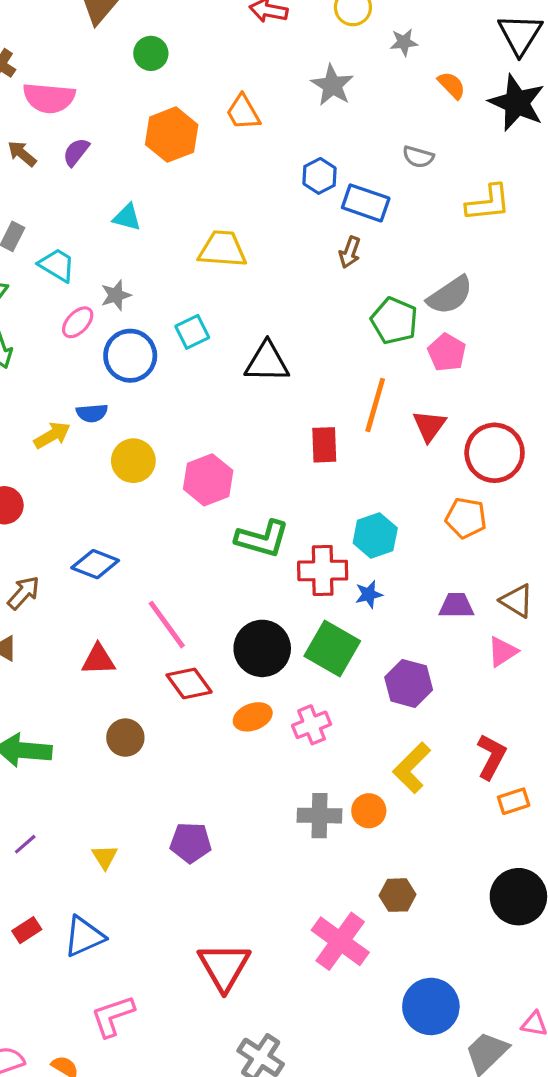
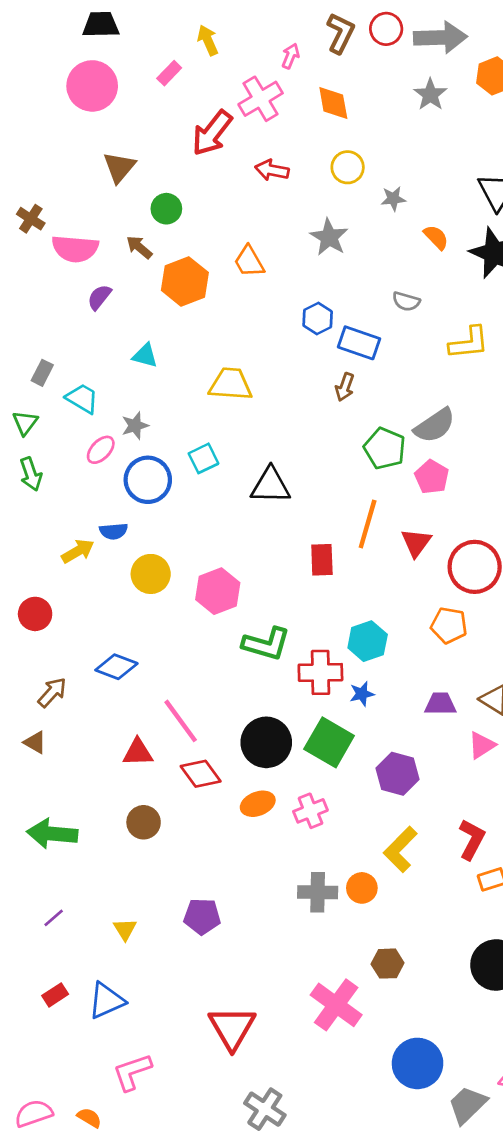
brown arrow: (22, 154) -> (139, 247), moved
red triangle: (98, 660) -> (138, 752), moved

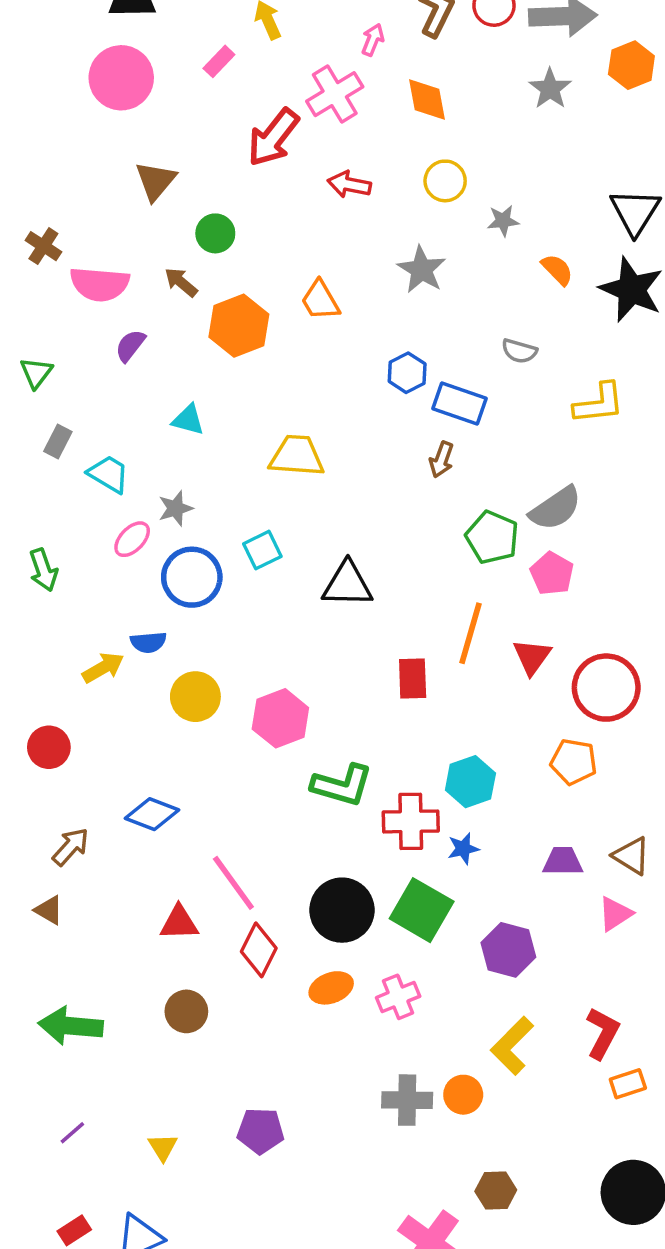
green triangle: (25, 423) -> (36, 373), moved
red diamond: (201, 774) -> (259, 950), turned 63

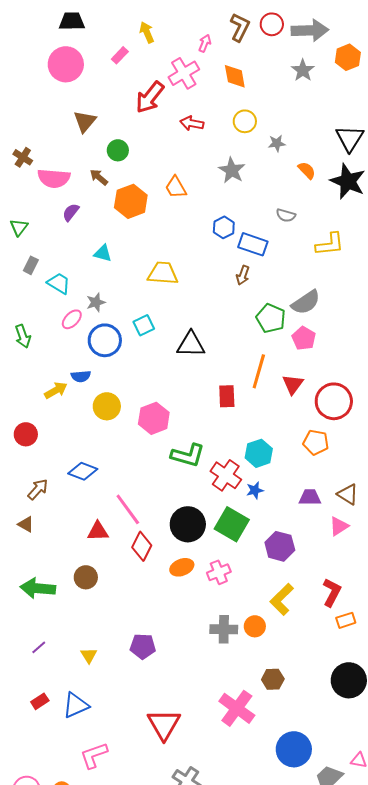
red cross: (411, 821) -> (226, 475), turned 36
brown circle: (186, 1011) -> (86, 577), moved

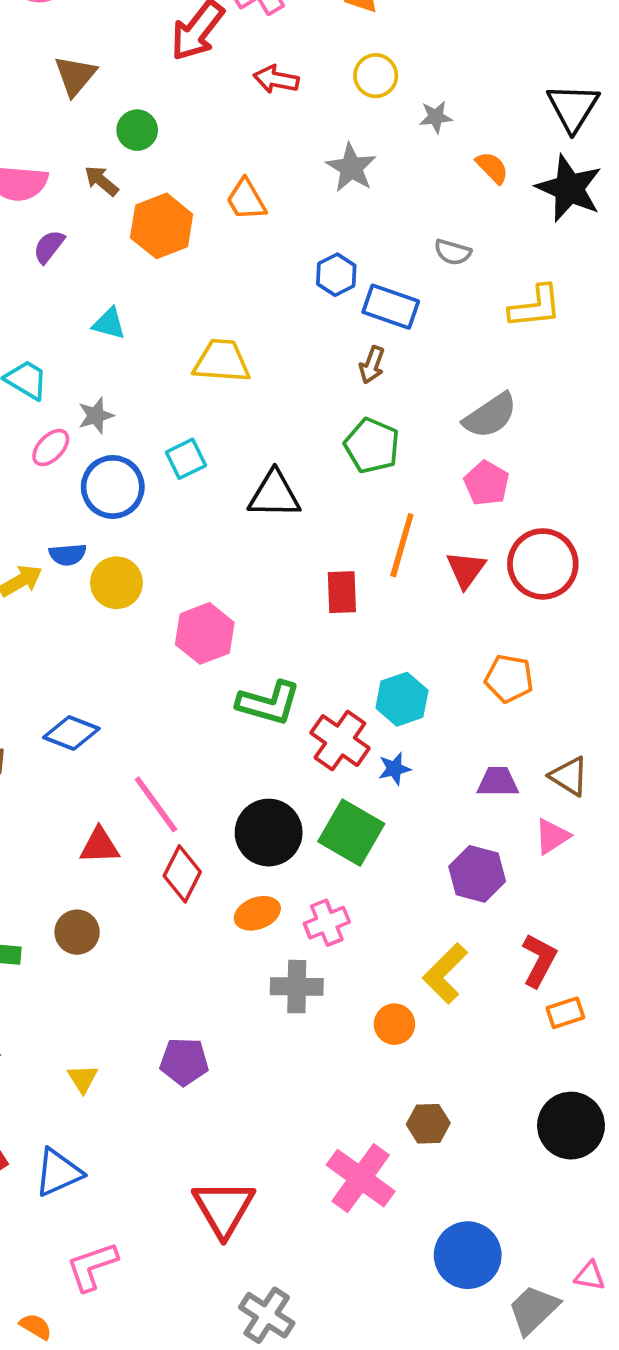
green pentagon: (271, 318) -> (372, 446), moved
red circle: (334, 401) -> (543, 564), moved
yellow circle: (107, 406) -> (116, 583), moved
purple hexagon: (280, 546) -> (477, 874), moved
gray cross: (224, 629) -> (297, 987), moved

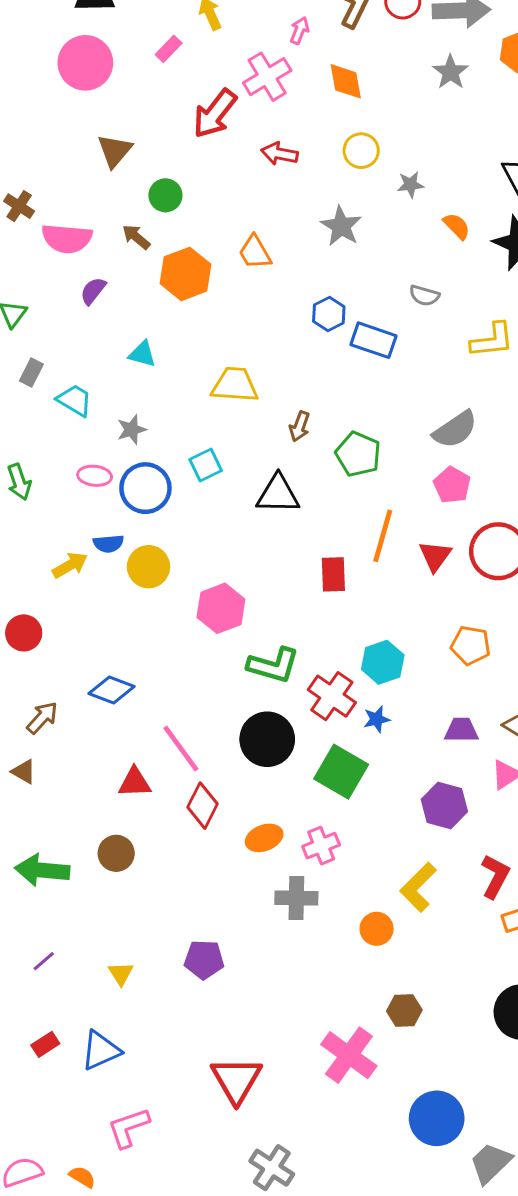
brown arrow: (372, 365) -> (300, 426), moved
pink ellipse: (51, 448) -> (95, 476), moved, turned 52
black circle: (269, 833) -> (267, 739), moved

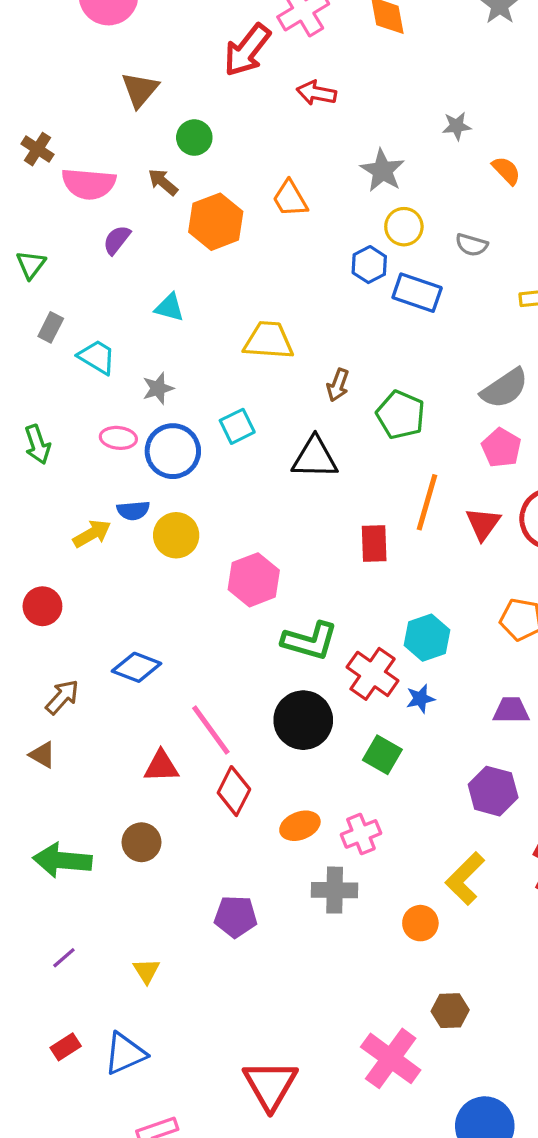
yellow circle: (361, 151) -> (404, 227), moved
green square: (341, 772) -> (382, 755), size x0.7
purple pentagon: (204, 960) -> (236, 917), moved

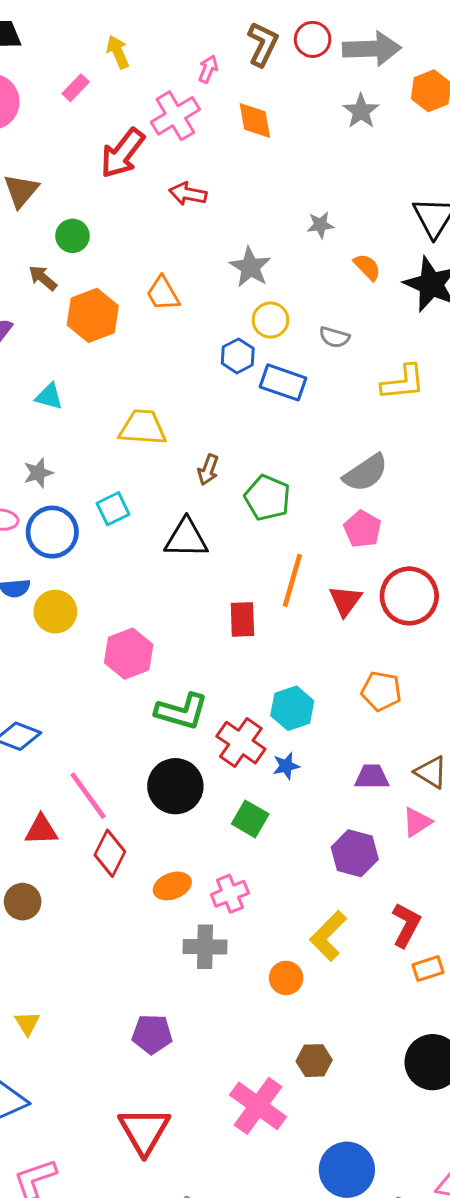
purple pentagon: (236, 917) -> (152, 1034), moved

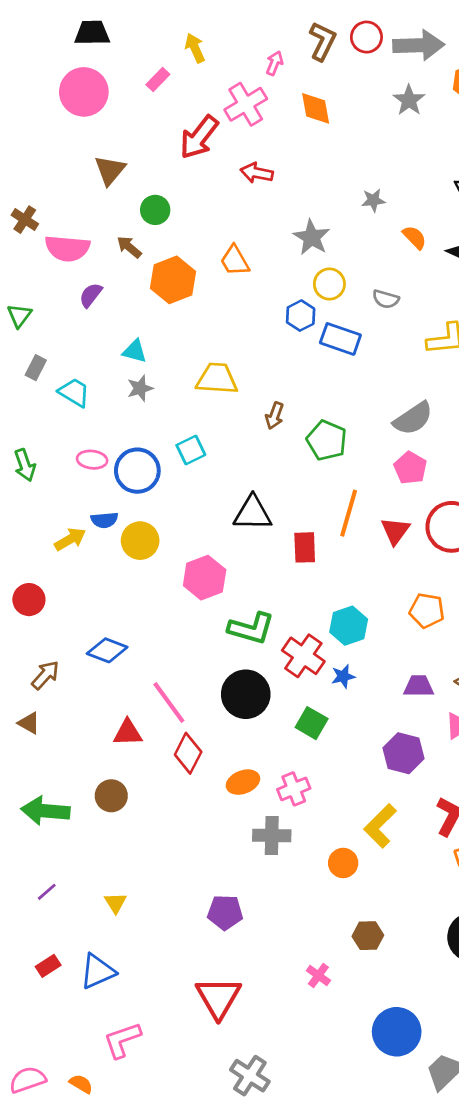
gray star: (38, 473) -> (140, 388), moved
black triangle: (186, 538) -> (253, 513), moved
pink cross: (258, 1106) -> (318, 975), size x0.5

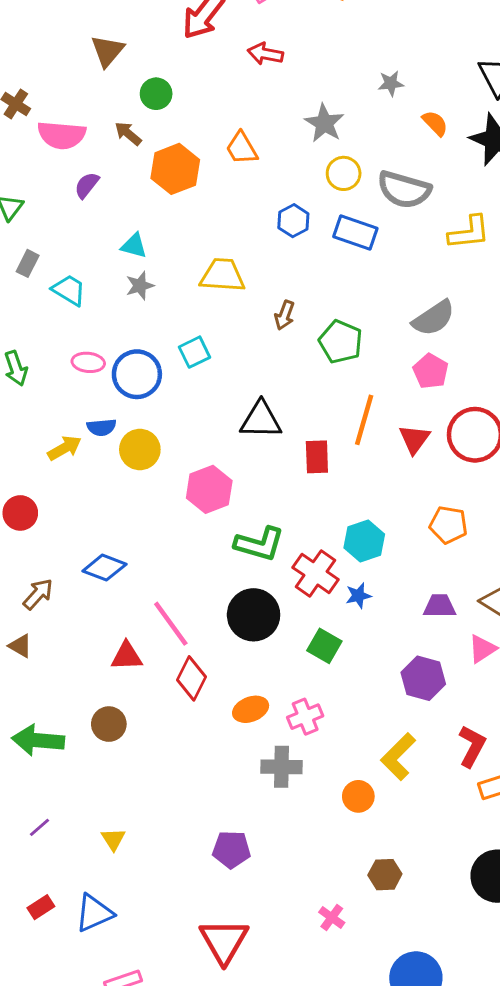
gray semicircle: (386, 299) -> (404, 190), size x1.8
blue hexagon: (301, 316) -> (293, 221), moved

